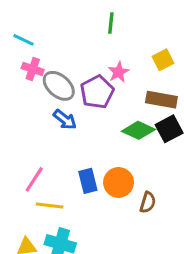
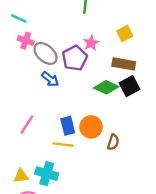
yellow line: (50, 205) -> (63, 144), moved

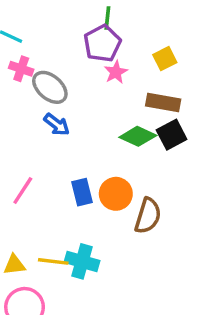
purple pentagon: (75, 58) -> (102, 43), moved
brown semicircle: (113, 142) -> (148, 216), size x1.5
yellow line: (63, 144) -> (53, 261), moved
cyan cross: (47, 174) -> (82, 261), moved

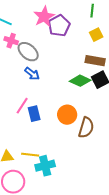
green line: (107, 18) -> (92, 11), moved
pink star: (116, 72) -> (44, 17), moved, size x1.5
pink line: (23, 190) -> (22, 106), moved
blue rectangle: (82, 192) -> (34, 114), moved
cyan cross: (82, 261) -> (45, 166), moved, turned -30

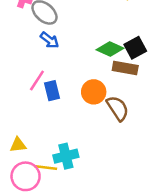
brown rectangle: (95, 61) -> (125, 68), moved
brown semicircle: (86, 128) -> (118, 108), turned -50
yellow line: (30, 155) -> (46, 168), moved

